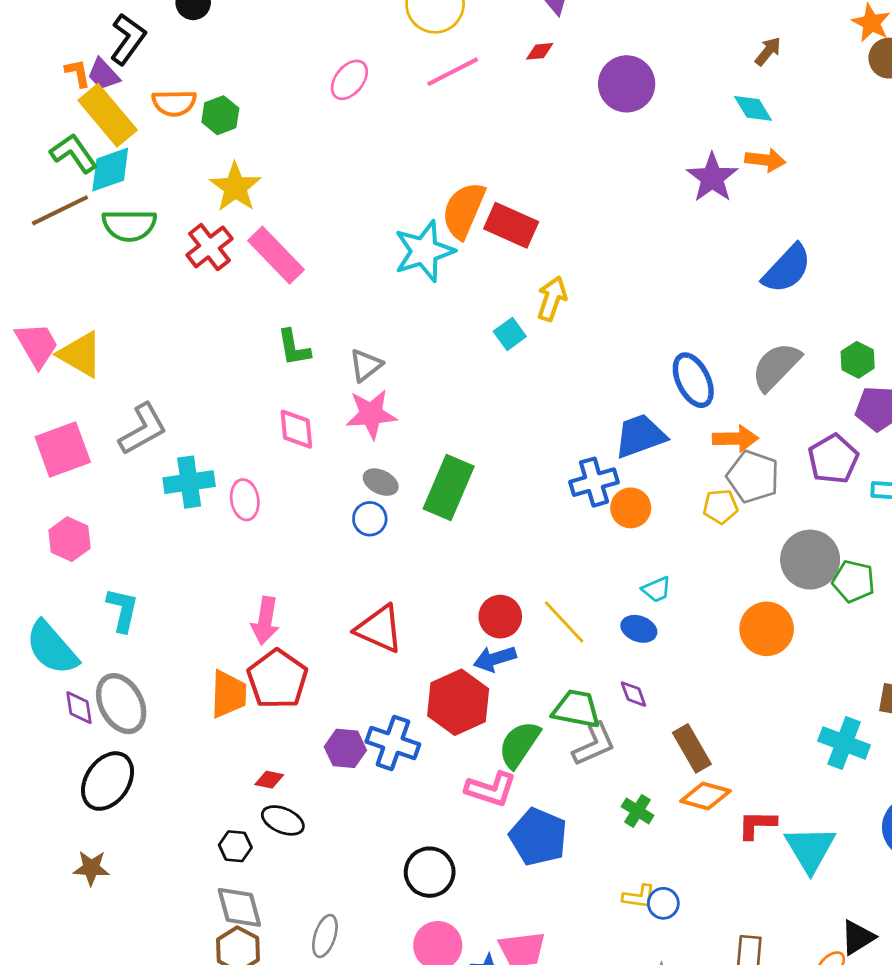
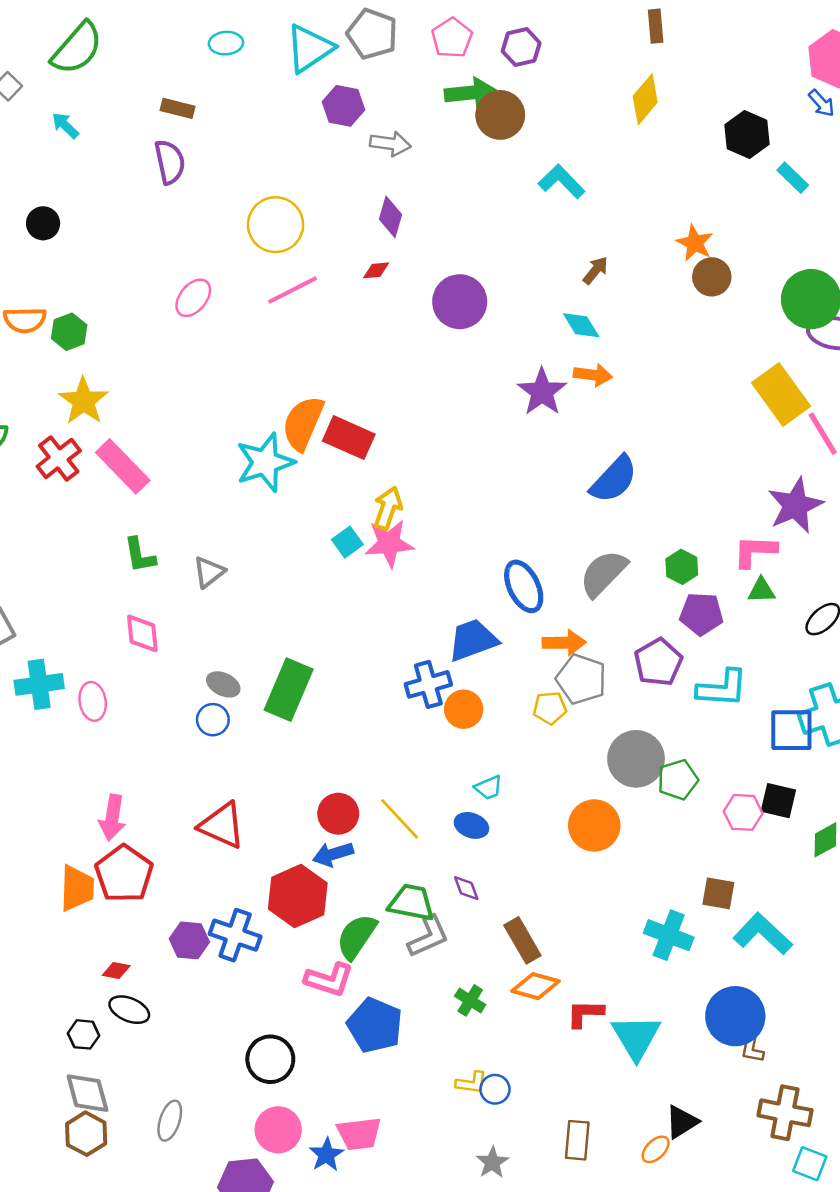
pink star: (371, 414) -> (389, 543), moved
green pentagon: (854, 581) -> (678, 780), turned -30

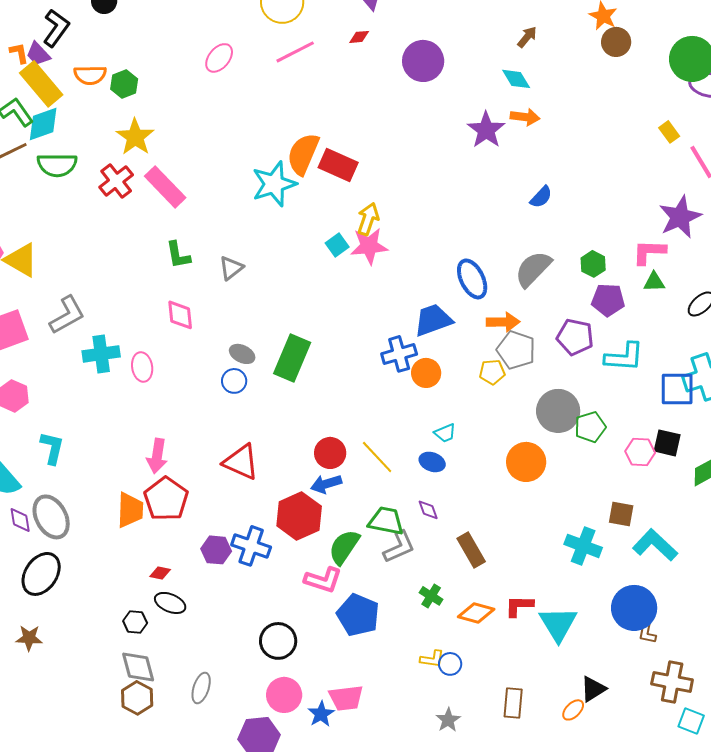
yellow rectangle: (781, 394) -> (669, 132), size x0.5
blue semicircle: (614, 479) -> (541, 197), size x0.6
purple pentagon: (658, 662) -> (575, 337), turned -30
orange diamond: (535, 986) -> (476, 613), moved

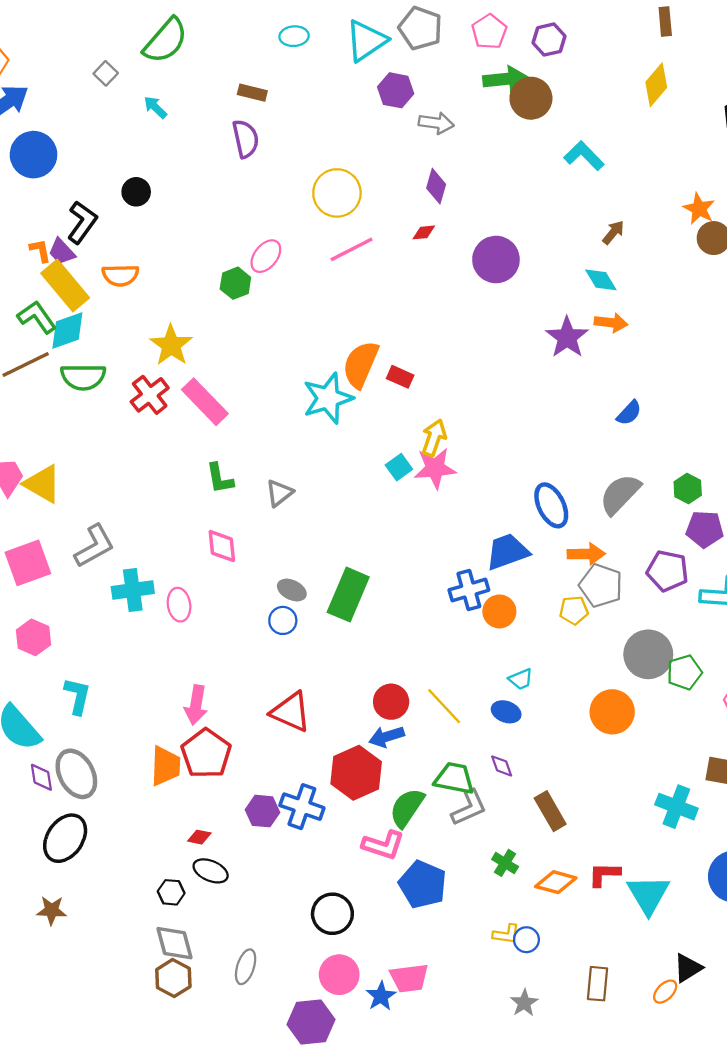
green hexagon: (124, 84) -> (235, 283), moved
red rectangle: (338, 165) -> (400, 377), size x0.6

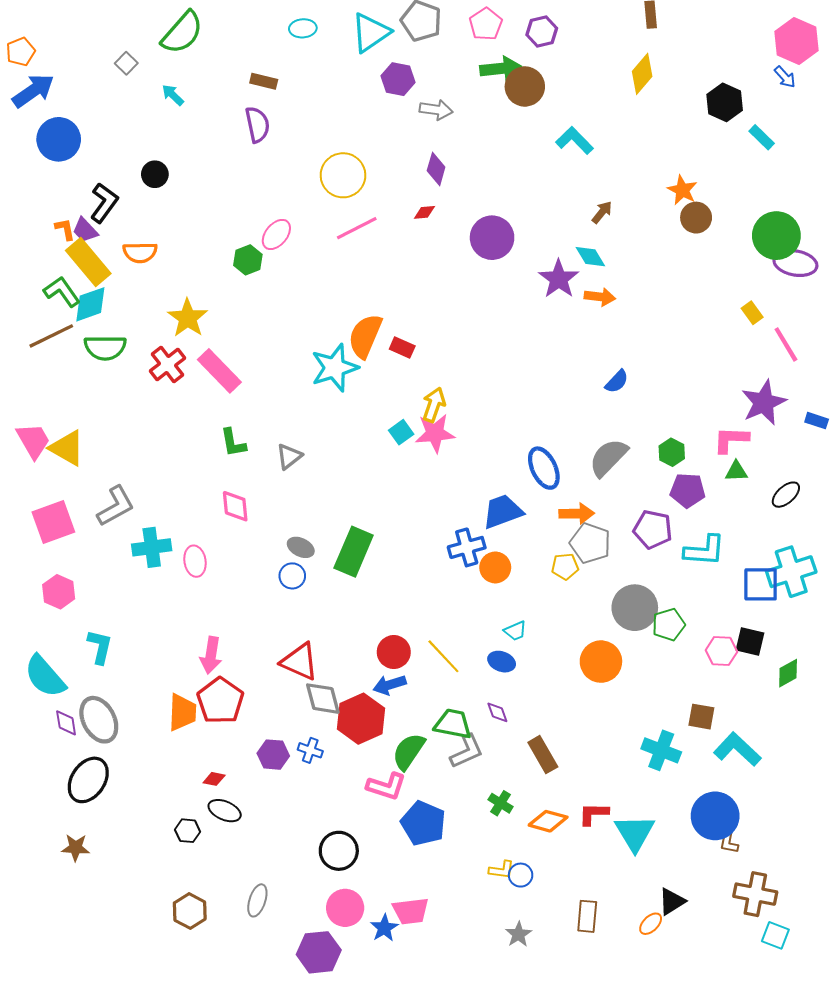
purple star: (567, 337) -> (559, 279), moved
blue cross: (302, 807) -> (310, 750), size x0.6
gray diamond: (175, 943) -> (323, 699), moved

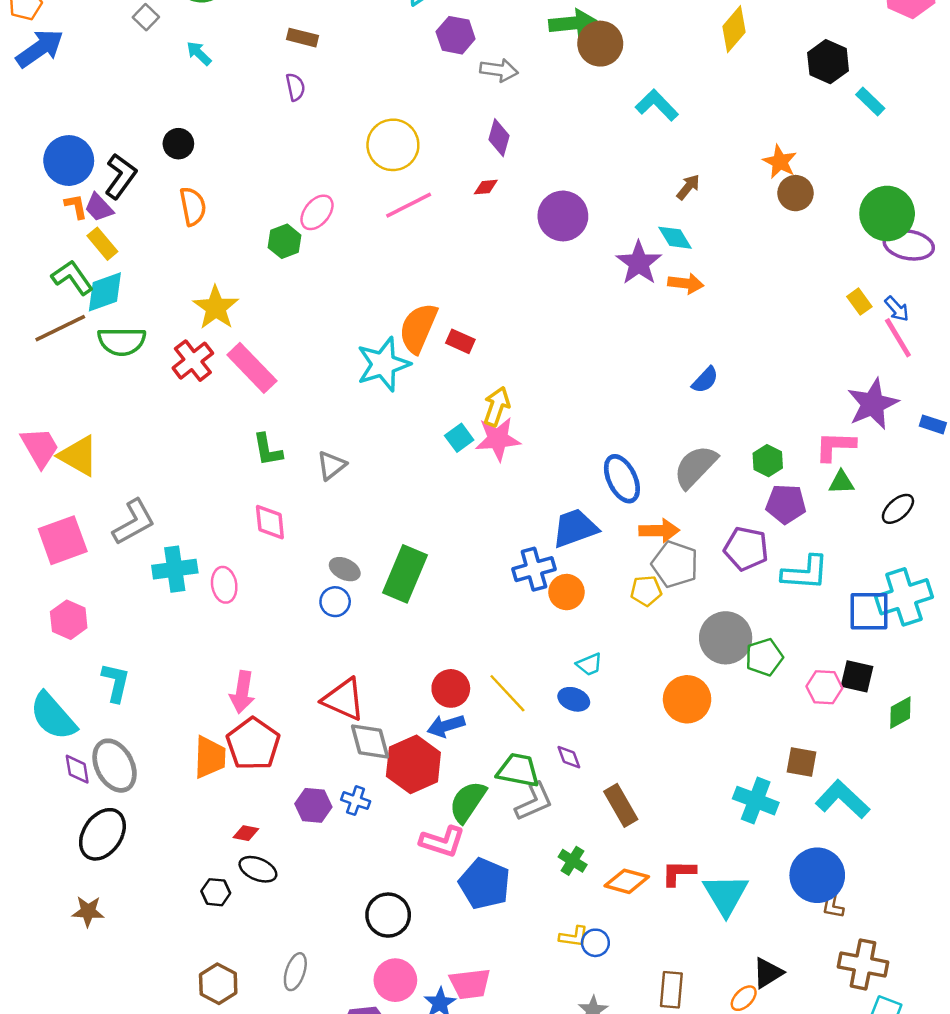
blue arrow: (785, 77) -> (897, 309), moved
purple semicircle: (257, 125) -> (295, 87), size x0.7
blue circle: (59, 139) -> (69, 161), moved
orange semicircle: (140, 252) -> (193, 206), moved, turned -100
yellow rectangle: (88, 262) -> (102, 244), size x0.6

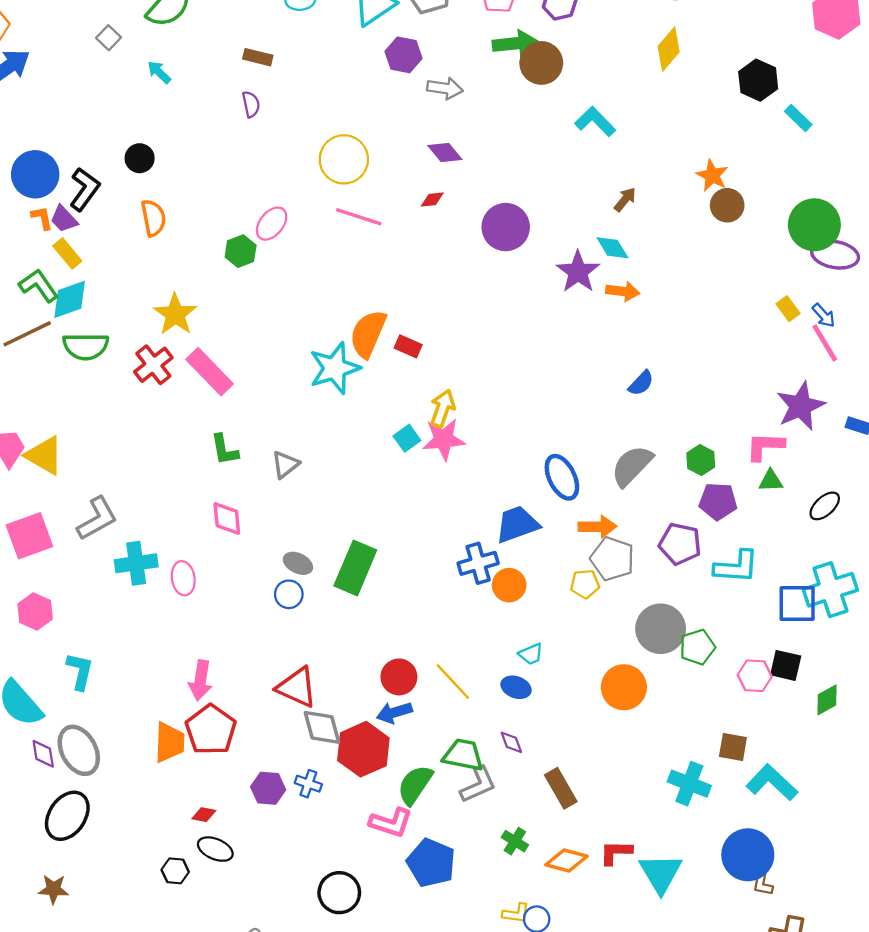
purple diamond: (499, 138) -> (445, 152), turned -56
pink line: (409, 205) -> (359, 217), turned 45

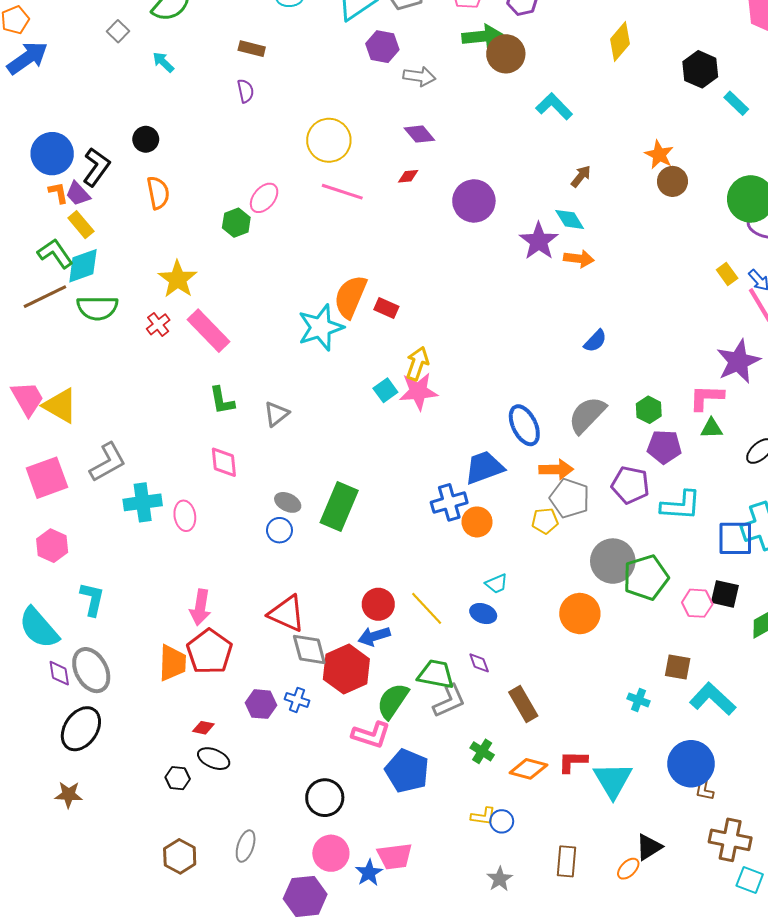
red cross: (153, 365) -> (158, 324), size x0.7
green pentagon: (697, 647) -> (646, 578), size x1.4
cyan cross: (689, 784) -> (639, 700), size x0.6

